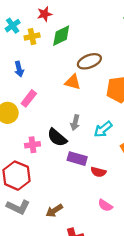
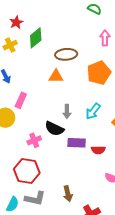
brown ellipse: (89, 61) -> (66, 54), turned 30
brown arrow: (54, 211) -> (68, 194), turned -56

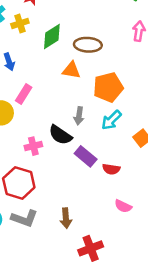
green diamond: (36, 38) -> (52, 37), moved
orange pentagon: (99, 73) -> (108, 87), moved
purple rectangle: (77, 143) -> (86, 156), turned 30

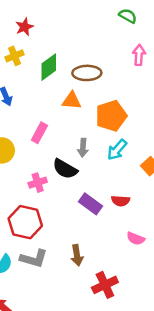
pink rectangle: (24, 94) -> (39, 133), moved
purple rectangle: (86, 156) -> (90, 204), moved

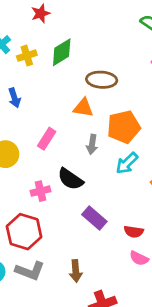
red star: (24, 27) -> (41, 13), moved
green diamond: (49, 67) -> (62, 52), moved
gray arrow: (83, 148) -> (92, 144), moved
red semicircle: (121, 201) -> (134, 232), moved

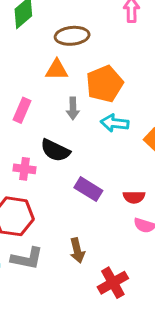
cyan arrow: (127, 163) -> (115, 123), turned 60
pink cross: (41, 191) -> (25, 169), turned 30

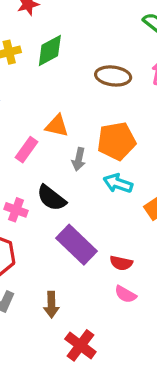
brown ellipse: (72, 36) -> (113, 76), moved
orange triangle: (57, 70) -> (57, 126), moved
purple rectangle: (88, 189) -> (76, 245), size x1.4
red cross: (113, 283) -> (80, 345), turned -36

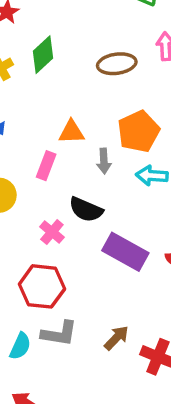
pink cross: (16, 210) -> (52, 232), turned 35
brown arrow: (51, 305) -> (116, 338), moved, turned -120

